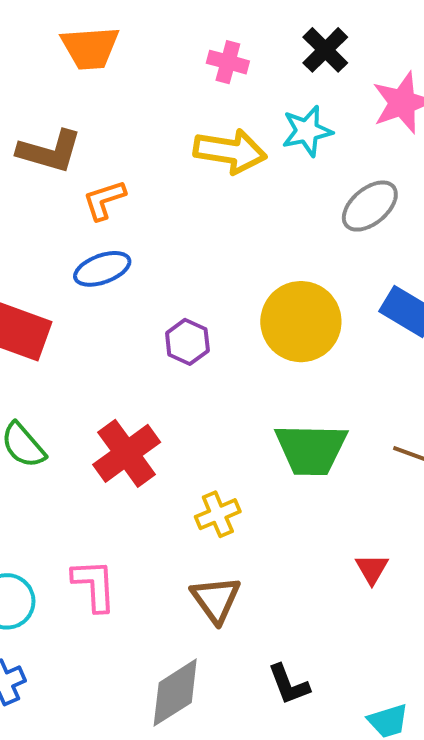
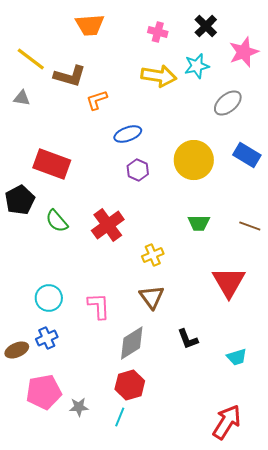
blue ellipse: (102, 269) -> (128, 134), moved
green trapezoid: (311, 449) -> (199, 223), size x0.6
red triangle: (372, 569) -> (229, 282), size x2.0
pink L-shape: (94, 585) -> (99, 306), moved

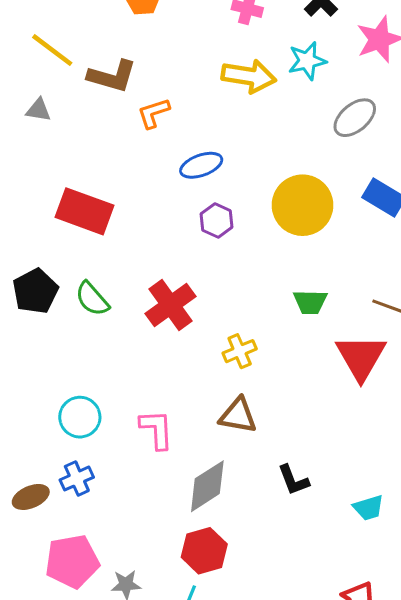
black pentagon: (20, 200) -> (35, 291), moved
red triangle: (229, 282) -> (361, 357), moved
brown triangle: (152, 297) -> (238, 416), turned -44

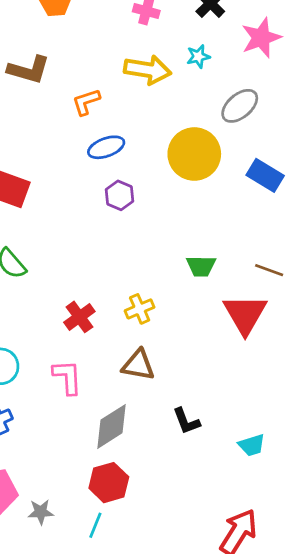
cyan star: (307, 61) -> (198, 56), size x0.7
orange L-shape: (154, 113) -> (86, 102), moved
yellow circle: (303, 205) -> (194, 154), moved
red cross: (170, 305) -> (79, 317), moved, size x0.7

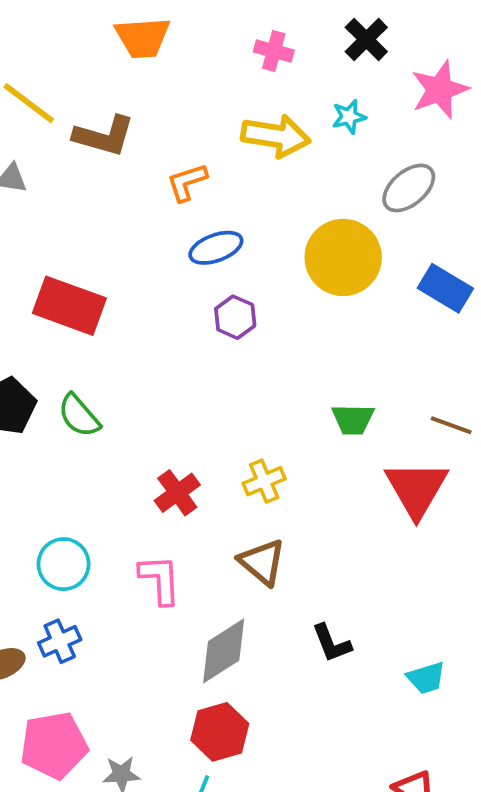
brown triangle: (138, 365) -> (262, 562), turned 30

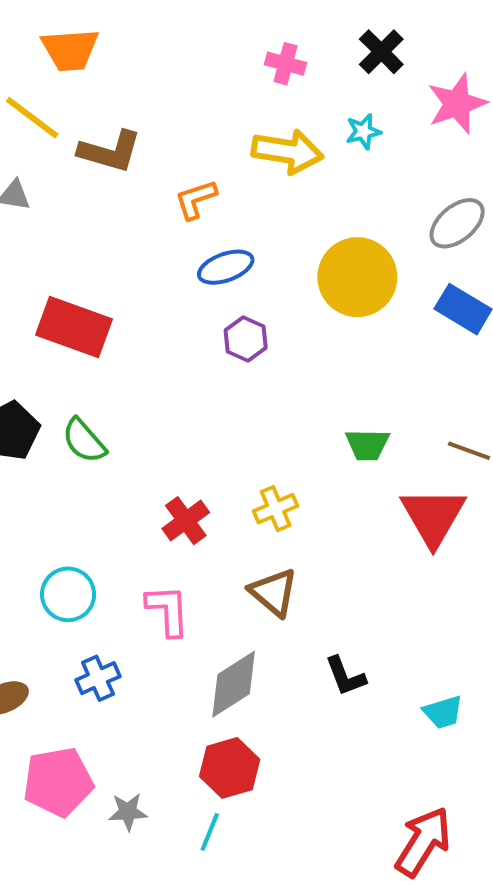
orange trapezoid: (143, 38) -> (70, 50), moved
gray ellipse: (409, 188) -> (457, 223), moved
blue cross: (60, 641) -> (98, 678), moved

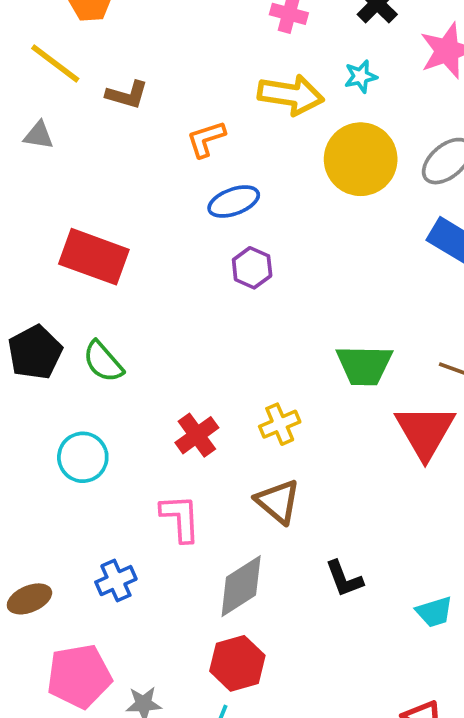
brown L-shape: (110, 151) -> (127, 95), size x0.7
yellow circle: (357, 277) -> (361, 159), moved
green trapezoid: (367, 445) -> (364, 365), size x1.4
cyan circle: (68, 594) -> (83, 457), moved

